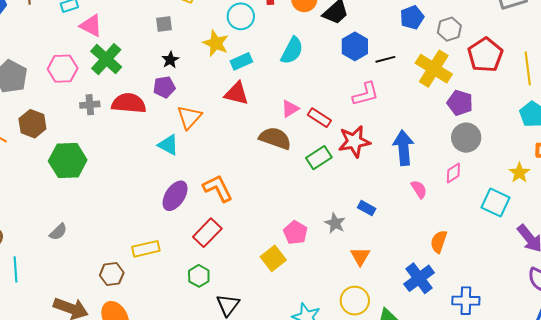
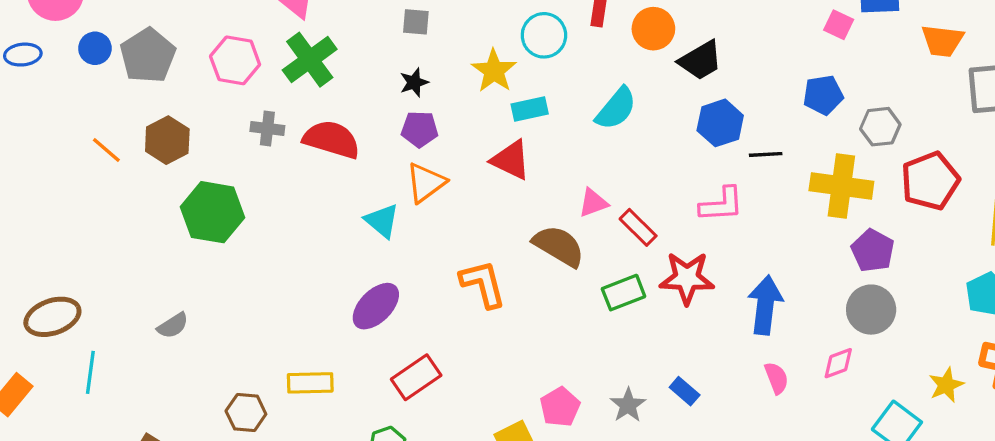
yellow cross: (434, 69) -> (841, 186), turned -36
purple pentagon: (164, 87) -> (420, 129), moved
orange L-shape: (218, 188) -> (483, 284), moved

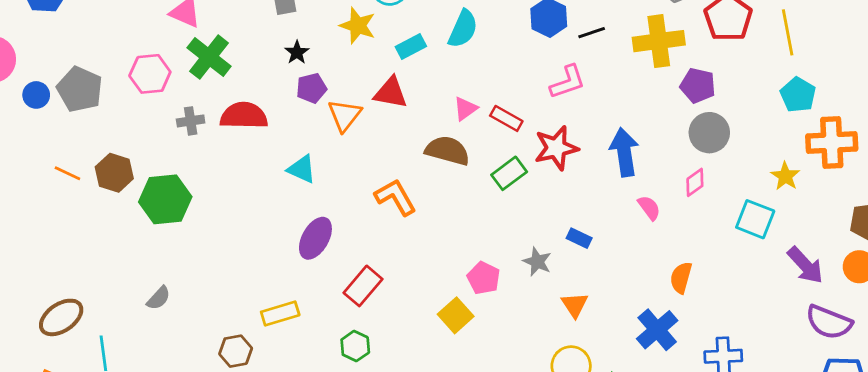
cyan rectangle: (530, 109) -> (411, 47), moved
brown hexagon: (167, 140) -> (114, 173), moved
orange triangle: (426, 183) -> (345, 115), moved

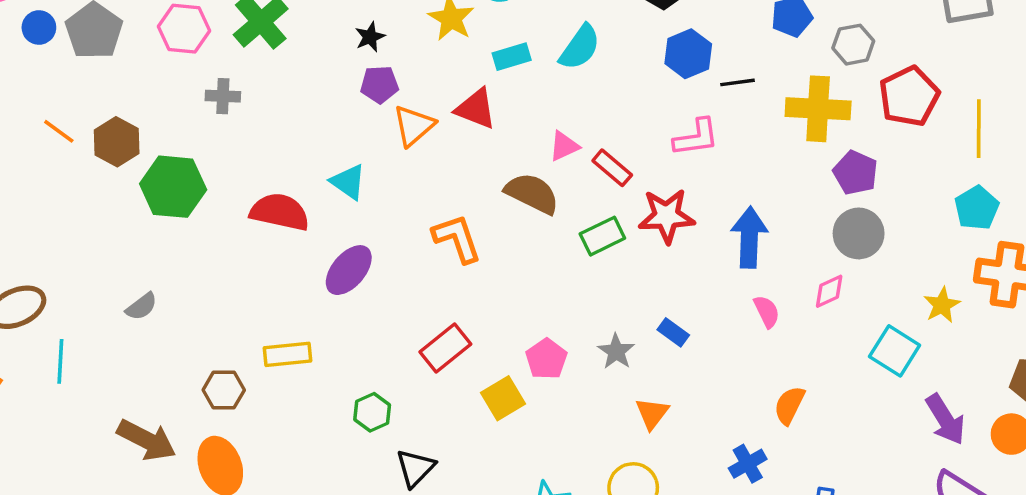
red semicircle: (244, 116) -> (280, 212), moved
red rectangle: (363, 286) -> (445, 348), moved
blue cross: (657, 330) -> (748, 464), size x0.7

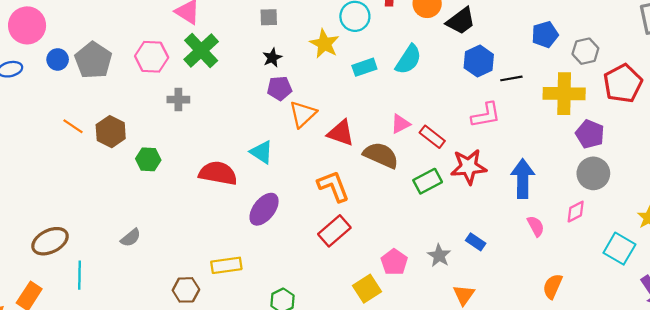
red triangle: (476, 109) -> (341, 133), moved
green hexagon: (173, 187) -> (148, 159), size x0.6
red rectangle: (445, 348) -> (334, 231), moved

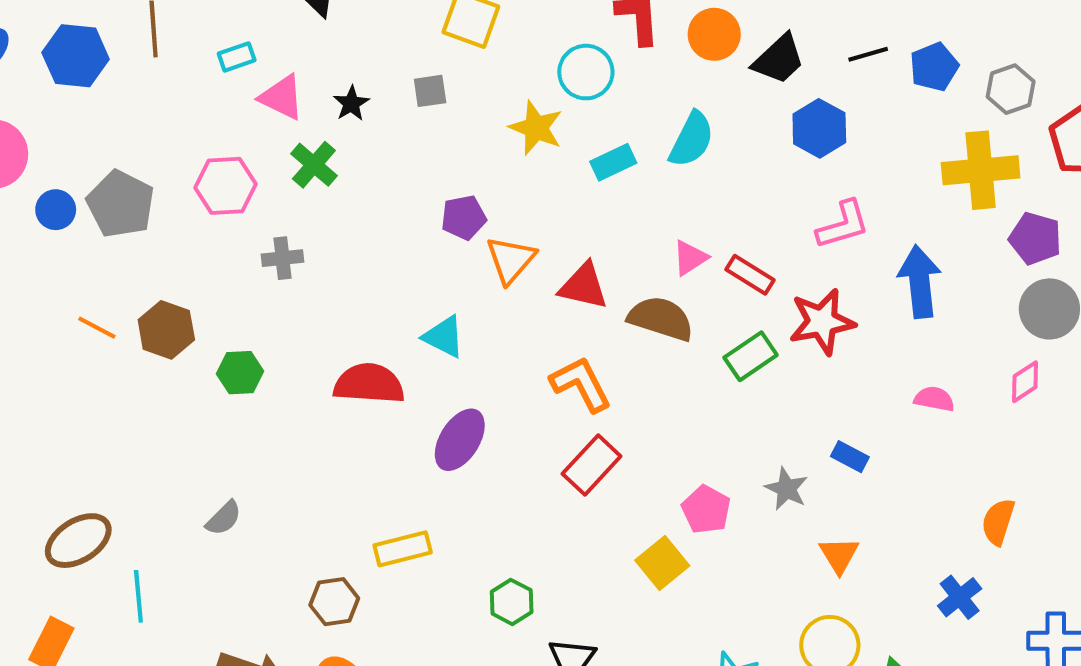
green cross: (201, 50) -> (314, 165), size x0.7
black star: (272, 58) -> (351, 104), moved
black line: (511, 78) -> (868, 54), moved
blue arrow: (523, 179) -> (920, 282), moved
pink semicircle: (536, 226) -> (934, 399), moved, turned -45

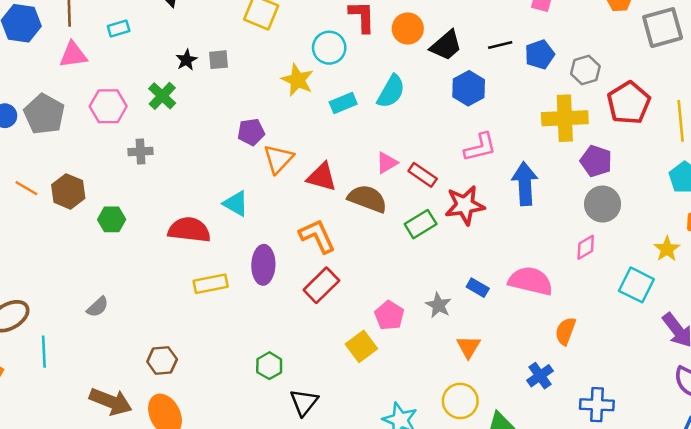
gray square: (430, 91) -> (219, 60), moved
pink triangle: (282, 97) -> (73, 55), moved, turned -36
pink semicircle: (934, 399) -> (531, 281), moved, size x1.8
purple ellipse: (460, 440) -> (263, 265), moved, turned -33
yellow rectangle: (403, 549) -> (211, 284), moved

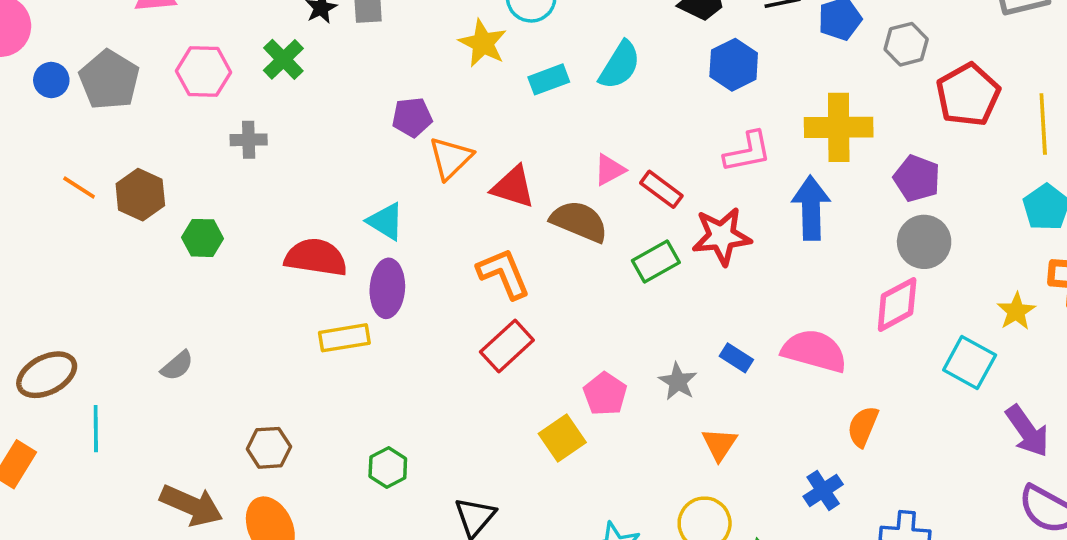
yellow cross: (565, 118) -> (839, 127), moved
pink diamond: (586, 247) -> (897, 304), size x1.5
purple ellipse: (263, 265) -> (387, 288), moved
green hexagon: (269, 366) -> (388, 467), moved

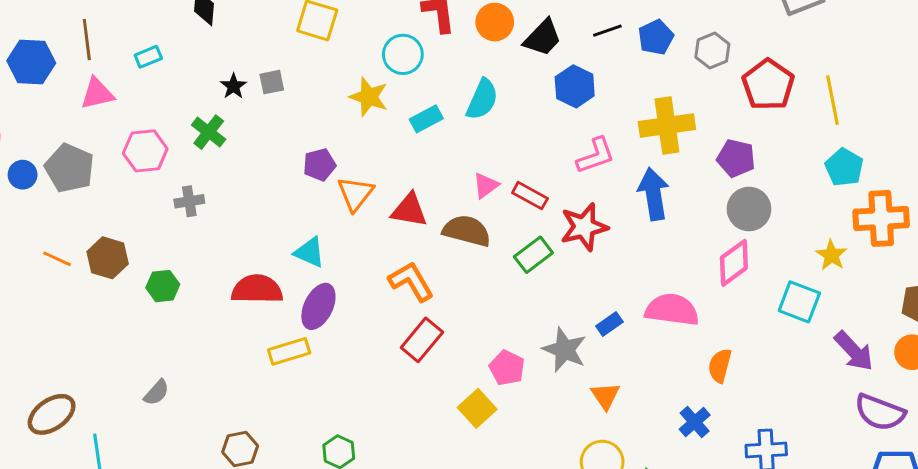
purple ellipse: (387, 288) -> (318, 306), turned 30
blue rectangle: (736, 358) -> (609, 324), turned -60
gray star: (678, 381) -> (565, 350), size x1.4

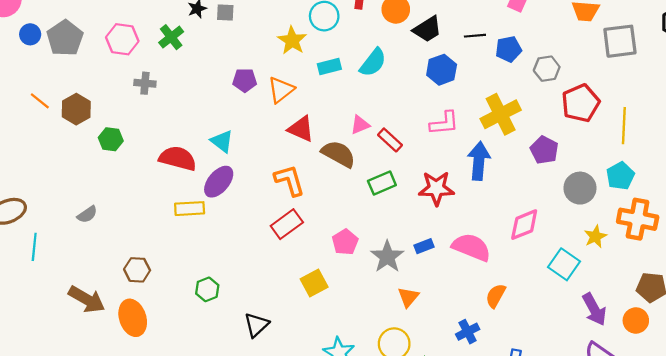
yellow cross: (667, 126) -> (501, 114), turned -33
orange triangle: (355, 194) -> (281, 90), moved
gray circle: (749, 209) -> (580, 188), moved
red star: (584, 227) -> (436, 188), moved
pink pentagon: (507, 368) -> (345, 242), moved

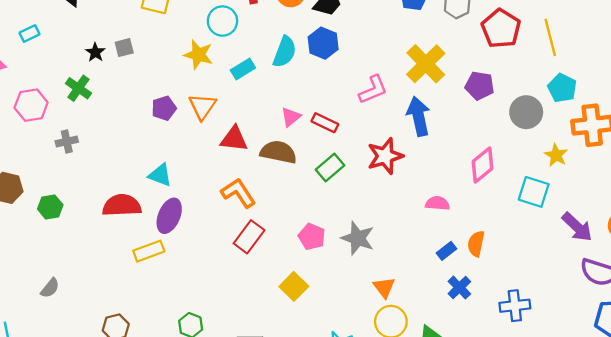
blue hexagon: (442, 70) -> (323, 43), moved
blue rectangle: (424, 246) -> (446, 251), moved
pink semicircle: (471, 247) -> (437, 203), size x0.6
orange triangle: (408, 297) -> (384, 287), moved

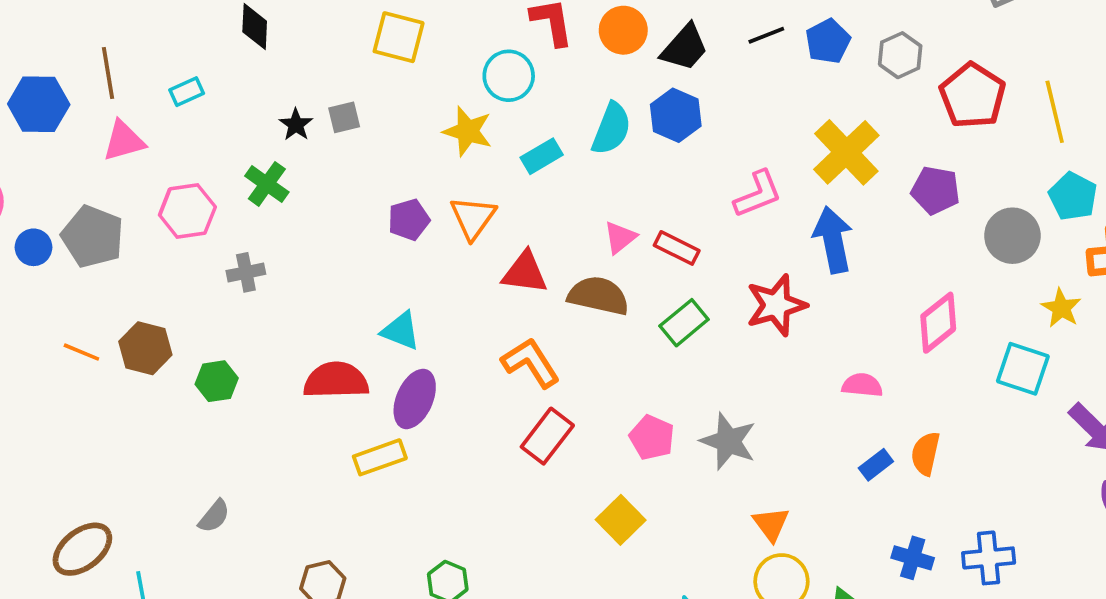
blue cross: (459, 288) -> (913, 558), moved, turned -30

